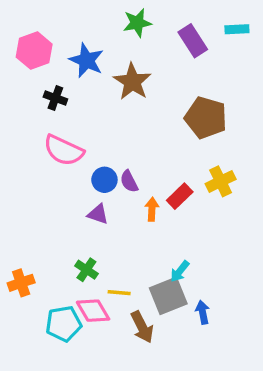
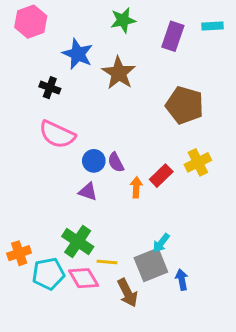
purple rectangle: (193, 41) -> (173, 36), turned 52
pink hexagon: (34, 51) -> (31, 22), moved
green cross: (86, 270) -> (78, 241), size x1.5
cyan pentagon: (64, 324) -> (48, 274), moved

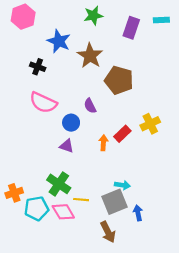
brown pentagon: (185, 105) -> (119, 80), moved
purple semicircle: (116, 162) -> (90, 106), moved
cyan arrow: (161, 243) -> (122, 185), turned -120
brown arrow: (127, 293) -> (108, 232), moved

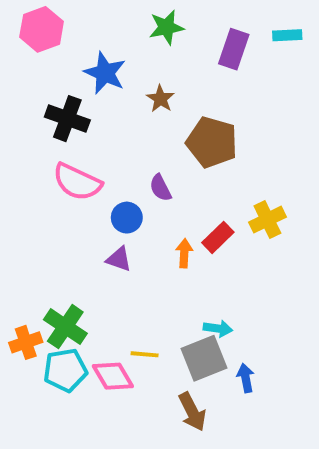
brown star: (90, 56) -> (160, 99), size x0.6
black cross: (38, 67) -> (67, 119), size x1.5
green cross: (59, 184) -> (65, 327), moved

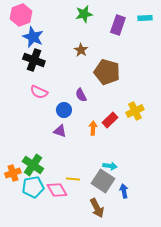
blue star: (105, 73) -> (33, 37), moved
pink semicircle: (77, 182) -> (39, 92), size x0.7
gray square: (204, 358) -> (103, 181), turned -35

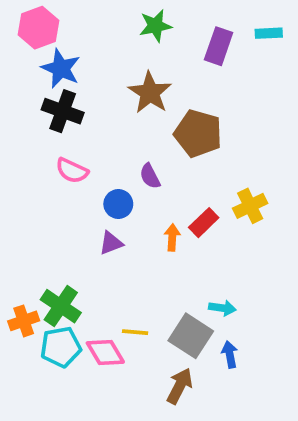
brown star: (81, 50) -> (150, 93), size x1.6
purple triangle: (60, 131) -> (111, 243), turned -40
cyan arrow: (110, 166) -> (222, 308), moved
brown arrow: (97, 208) -> (180, 386), turned -126

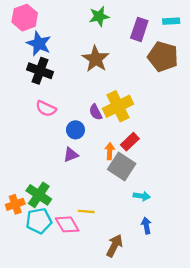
brown pentagon: (198, 133) -> (163, 57), moved
yellow cross: (250, 206) -> (118, 106), moved, size x1.4
gray square: (191, 336) -> (122, 166), moved

